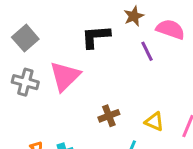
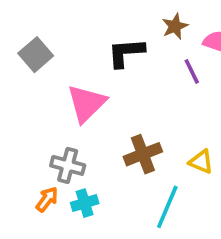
gray cross: (25, 82) -> (68, 165), moved
brown cross: (109, 116) -> (143, 154), size x1.4

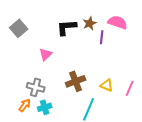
brown star: (175, 26) -> (90, 23), moved
purple line: (192, 71) -> (102, 37), turned 32
pink triangle: (86, 103) -> (46, 54), size x0.6

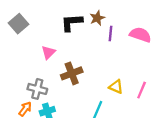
pink semicircle: (118, 22) -> (140, 35), moved
brown cross: (76, 81) -> (72, 73), moved

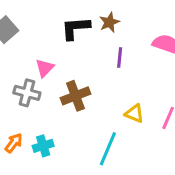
purple line: (110, 34) -> (120, 58), moved
gray cross: (37, 89) -> (27, 93), moved

